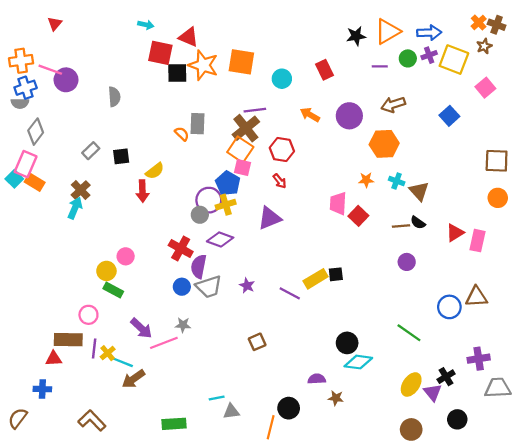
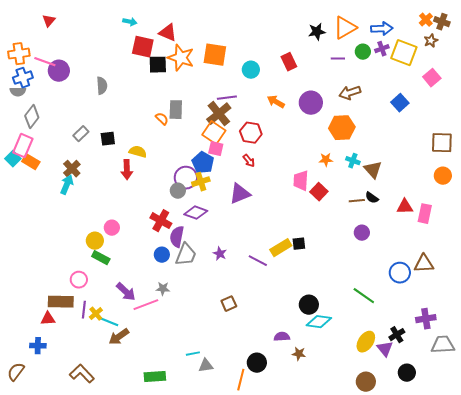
yellow semicircle: (155, 171) -> (138, 152), turned -126
red triangle: (455, 233) -> (405, 207), turned 30
gray trapezoid: (209, 287) -> (186, 255), turned -50

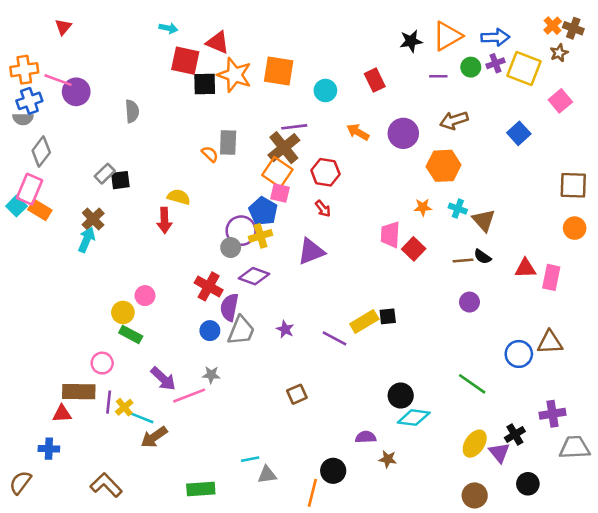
black square: (108, 139) -> (120, 180), moved

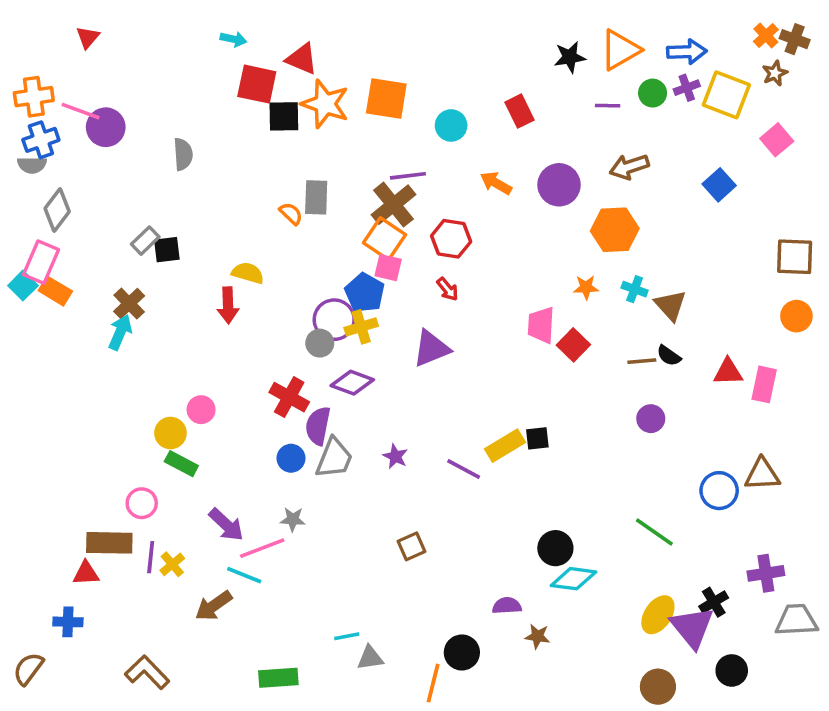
cyan line: (141, 418) -> (244, 575), moved
purple triangle: (499, 453) -> (692, 627), size x1.5

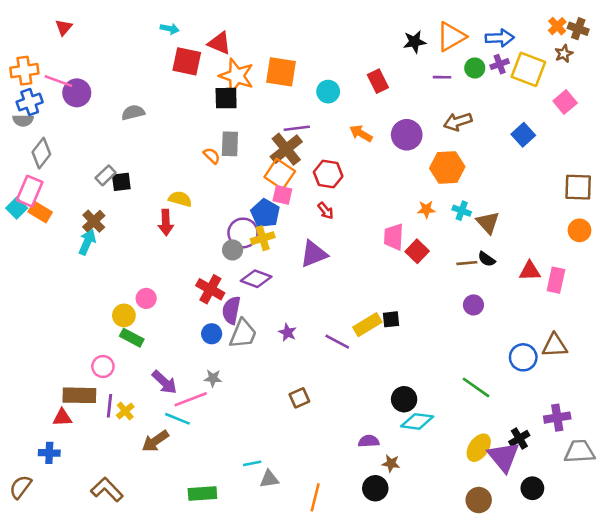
black square: (284, 116) -> (226, 98), moved
gray semicircle: (183, 154) -> (133, 113), turned -100
black circle: (462, 652) -> (375, 488), moved

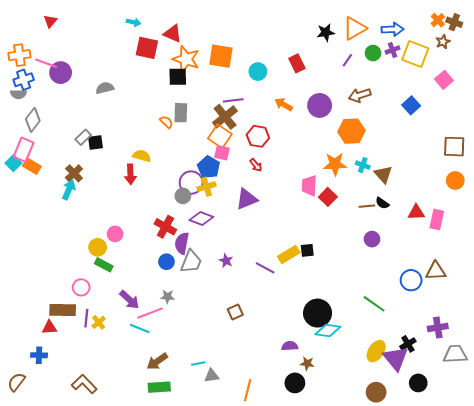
purple line: (442, 77) -> (347, 60), turned -56
orange star: (426, 209) -> (335, 164), size x1.6
black circle: (404, 399) -> (318, 313), size x1.4
brown arrow: (155, 441) -> (157, 361), moved

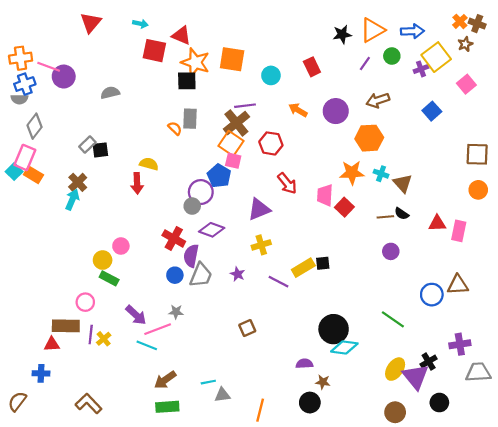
red triangle: (50, 21) -> (91, 23), moved, size x1.5
purple cross: (393, 50) -> (421, 69), moved
yellow square: (415, 54) -> (436, 57), turned 32
red arrow: (256, 165) -> (287, 183), moved, size x1.5
yellow cross: (207, 187) -> (261, 245), moved

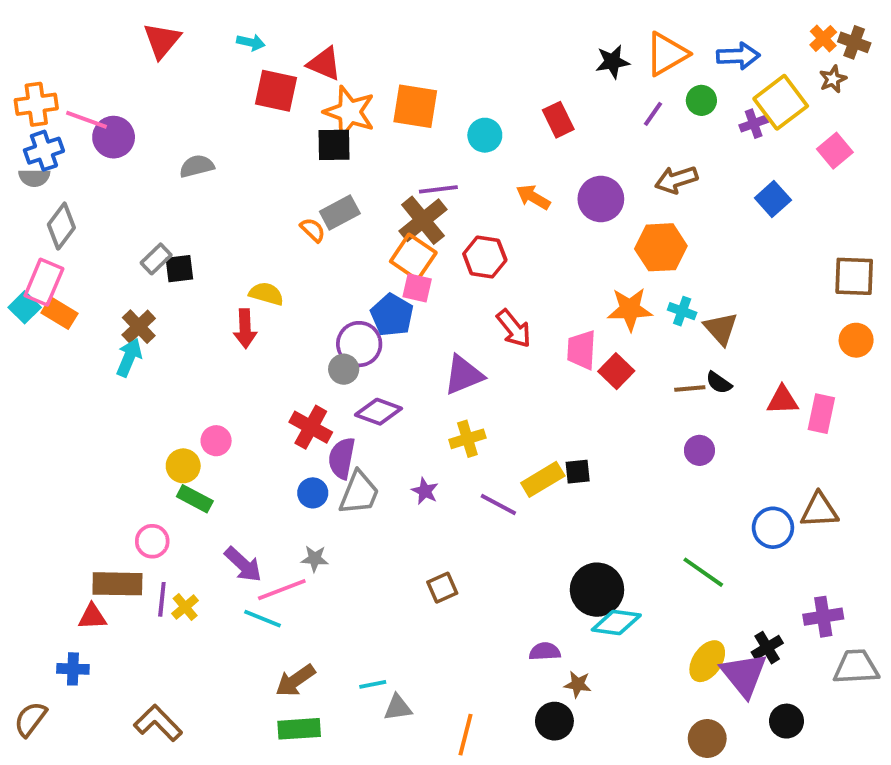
gray rectangle: (190, 119) -> (340, 213), turned 60

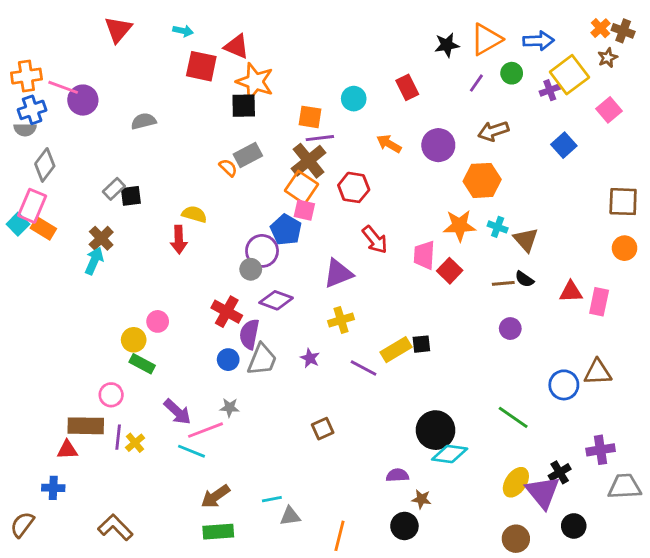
orange square: (415, 106) -> (310, 117), moved, size x0.7

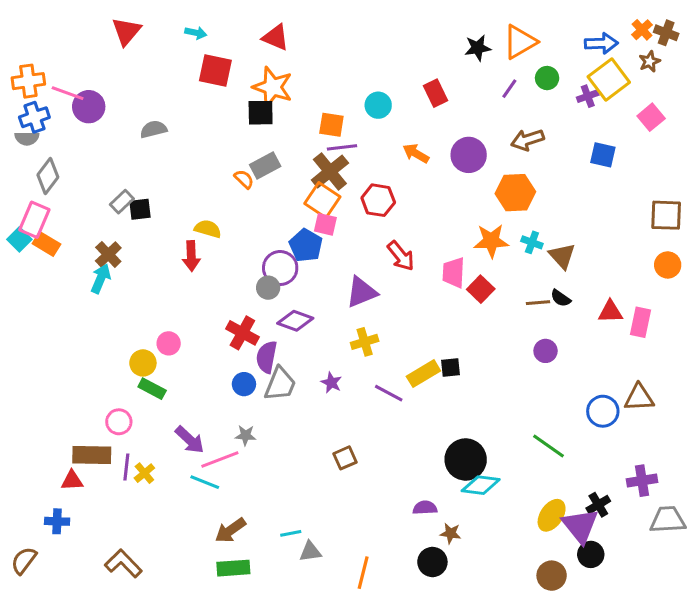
blue arrow: (538, 41) -> (601, 43), moved
red triangle: (237, 46) -> (276, 37), moved
blue square: (564, 145) -> (603, 155), turned -35
black circle: (574, 526) -> (591, 554), moved

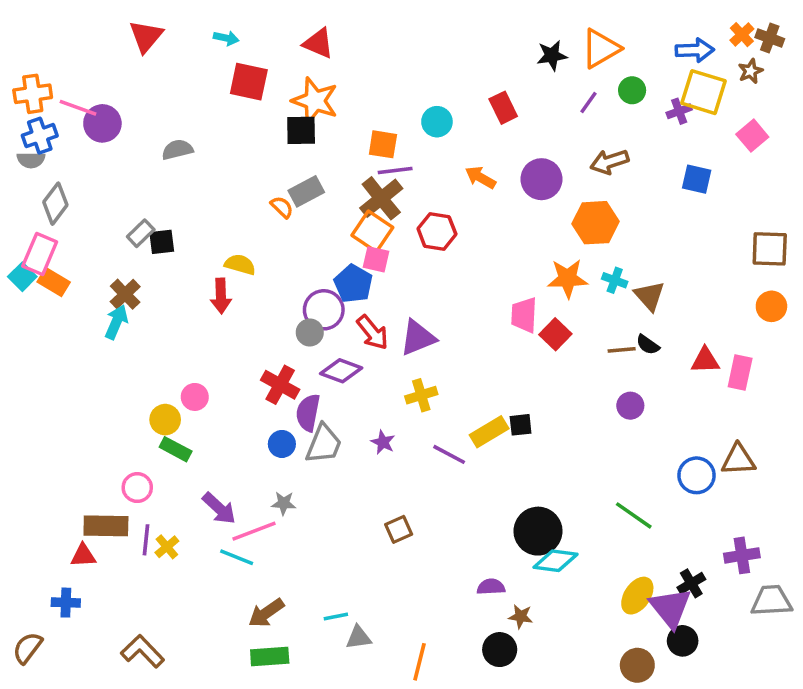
yellow square: (609, 80) -> (704, 92), turned -36
red arrow: (401, 256) -> (372, 332), moved

